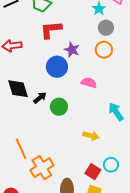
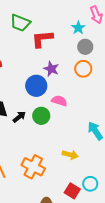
red L-shape: (51, 30) -> (42, 39), moved
pink semicircle: (89, 83) -> (59, 101), moved
green circle: (59, 107) -> (41, 116), moved
orange cross: (42, 168) -> (33, 167), moved, turned -30

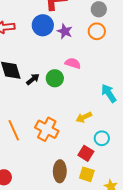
blue circle: (36, 86) -> (43, 25), moved
yellow arrow: (70, 155) -> (84, 117), turned 140
cyan circle: (90, 184) -> (102, 138), moved

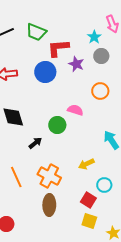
purple star: (65, 31) -> (76, 64), moved
orange circle: (97, 31) -> (100, 91), moved
black arrow: (33, 79) -> (35, 143), moved
brown ellipse: (60, 171) -> (49, 205), moved

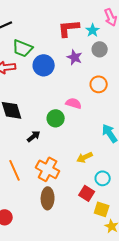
green trapezoid: (36, 32) -> (23, 48), moved
red L-shape: (58, 48) -> (69, 28), moved
yellow square: (89, 221) -> (102, 209), moved

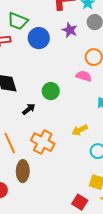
pink semicircle: (74, 103) -> (84, 76), moved
red square: (87, 193) -> (80, 202), moved
brown ellipse: (48, 198) -> (23, 171), moved

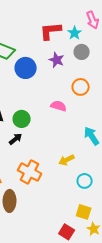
pink semicircle: (84, 76) -> (59, 106), moved
green circle: (51, 91) -> (22, 119), moved

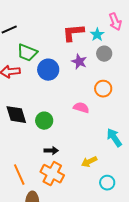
black arrow: (16, 139) -> (51, 151), moved, turned 40

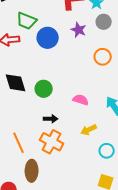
pink semicircle: (81, 108) -> (81, 100), moved

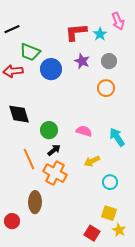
gray circle: (104, 22) -> (109, 61), moved
green circle: (44, 89) -> (49, 130), moved
black arrow: (51, 119) -> (54, 150), turned -40
orange line: (19, 143) -> (29, 159), moved

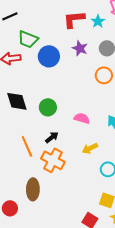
green circle: (49, 130) -> (48, 107), moved

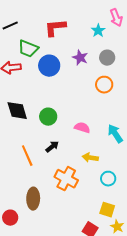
red L-shape: (74, 19) -> (55, 28), moved
yellow arrow: (90, 148) -> (90, 158), turned 35
orange cross: (53, 160) -> (66, 179), moved

